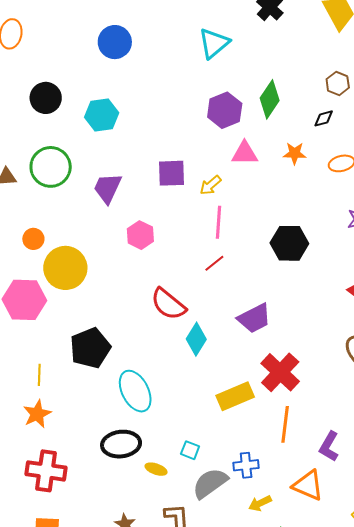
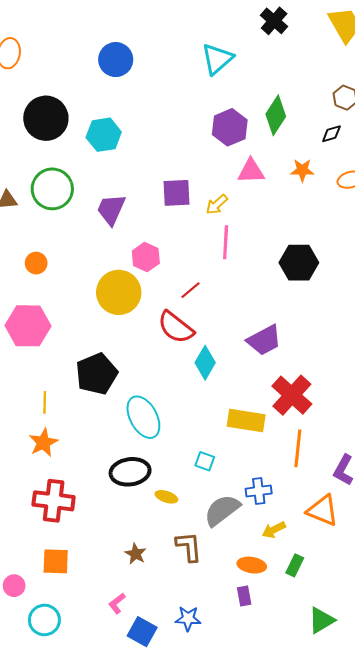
black circle: (46, 98) -> (46, 118), size x1.4
red line: (214, 263) -> (191, 290), moved
yellow circle: (65, 268) -> (119, 292), moved
yellow rectangle: (235, 396) -> (246, 420), turned 33
cyan square: (190, 450) -> (205, 461), moved

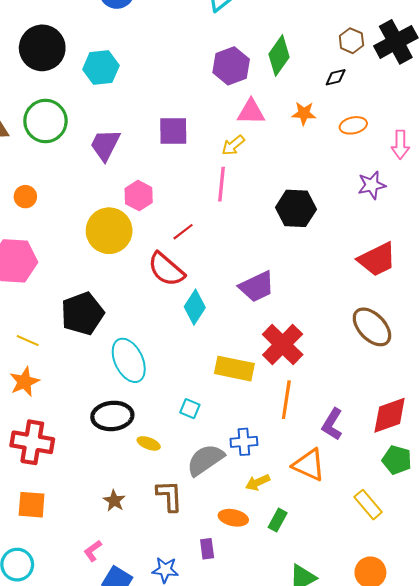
yellow arrow: (217, 205) -> (233, 145), moved
yellow line: (45, 402) -> (28, 341), turned -70
purple rectangle: (244, 596) -> (207, 549), moved

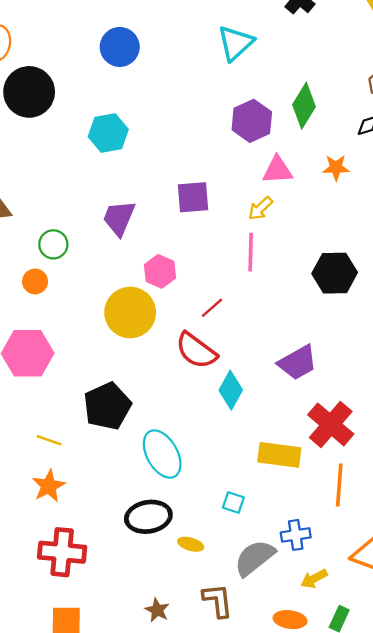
black circle: (42, 48) -> (29, 92), moved
green circle: (45, 121) -> (53, 244), moved, size x0.6

